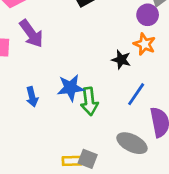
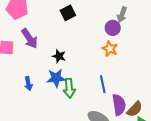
black star: (121, 60) -> (59, 56), moved
blue line: (136, 94) -> (103, 84), turned -48

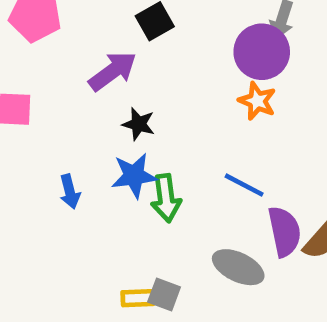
purple circle: (113, 28) -> (262, 52), size x1.5
purple arrow: (29, 39) -> (113, 71), moved, turned -90
blue line: (103, 84) -> (244, 185), turned -48

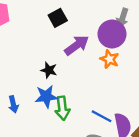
purple arrow: (113, 71) -> (77, 45), moved
blue line: (244, 185) -> (102, 116), moved

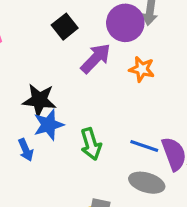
purple circle: (112, 34) -> (125, 23), moved
black star: (49, 70) -> (39, 100), moved, size x1.5
blue star: (46, 96) -> (49, 125), moved

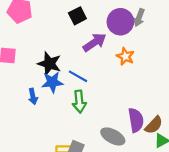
blue line: (144, 146) -> (78, 76), moved

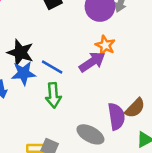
purple arrow: (95, 42) -> (92, 62), moved
brown semicircle: (154, 125) -> (135, 108), moved

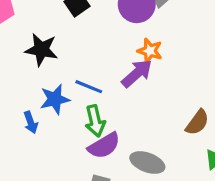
black star: (20, 53) -> (41, 50), moved
purple semicircle: (116, 116) -> (104, 146), moved, turned 76

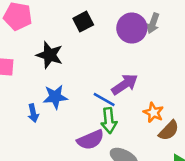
orange star: (150, 51) -> (153, 112), moved
blue line: (89, 87) -> (104, 99), moved
green arrow: (95, 121) -> (109, 121), moved

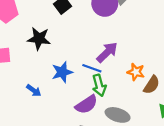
blue star: (55, 97) -> (62, 72), moved
blue arrow: (33, 113) -> (34, 90), turned -32

